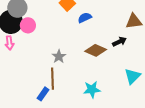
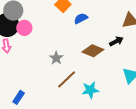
brown line: (53, 79) -> (67, 79), moved, turned 50
blue rectangle: (43, 94) -> (19, 97), moved

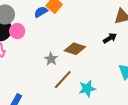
blue semicircle: (81, 18) -> (41, 12), moved
brown diamond: (93, 51) -> (75, 49), moved

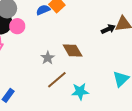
black arrow: (110, 38) -> (108, 29), moved
brown diamond: (75, 49) -> (73, 51), turned 35

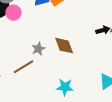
brown line: (57, 80) -> (24, 67), moved

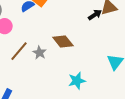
brown line: (24, 67) -> (19, 51), moved

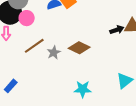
brown diamond: (63, 42) -> (79, 48), turned -40

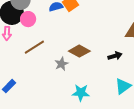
black arrow: (117, 30) -> (115, 56), moved
gray star: (54, 52) -> (61, 64), moved

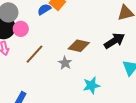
black arrow: (115, 56) -> (114, 41), size x1.5

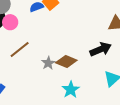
brown diamond: (79, 46) -> (66, 62), moved
cyan star: (91, 85) -> (71, 90), turned -30

